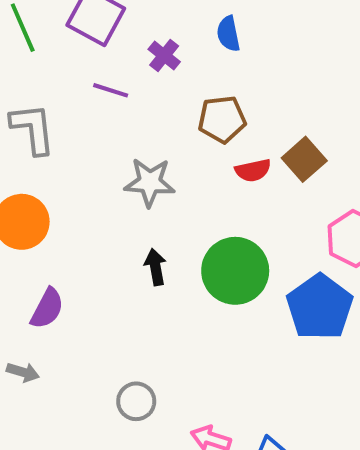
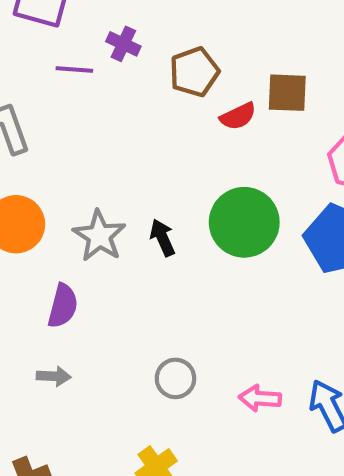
purple cross: (164, 55) -> (123, 44), moved
brown square: (304, 159) -> (287, 93), turned -33
gray star: (150, 182) -> (99, 236), moved, turned -30

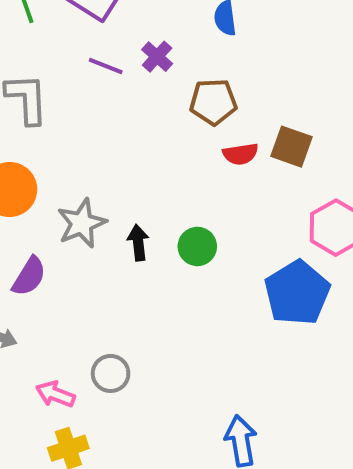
green circle: (244, 222) -> (197, 246), moved, size x0.6
pink arrow: (260, 398) -> (55, 394), moved

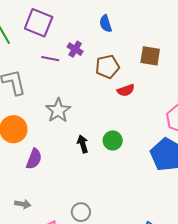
brown square: (291, 147) -> (150, 56), moved
gray star: (82, 223) -> (58, 110), moved
purple semicircle: (29, 276) -> (34, 159), moved

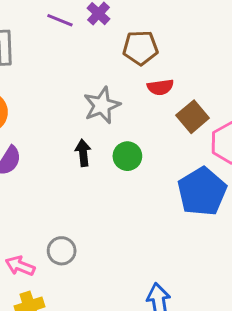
brown square: (150, 56) -> (193, 117), moved, turned 30
gray star: (58, 110) -> (102, 105), moved

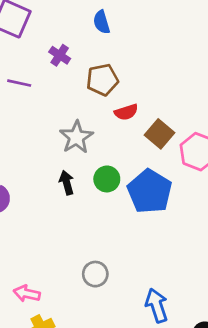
purple line: (60, 20) -> (19, 83), moved
blue pentagon: (202, 192) -> (150, 191), moved
gray circle: (62, 251) -> (95, 274), moved

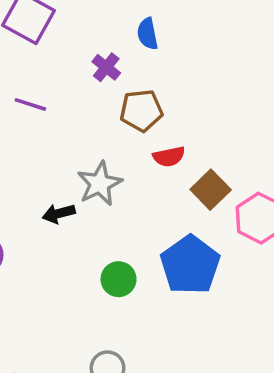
purple cross: (60, 55) -> (106, 67), moved
green circle: (107, 179) -> (119, 279), moved
black arrow: (67, 183) -> (59, 214), moved, turned -95

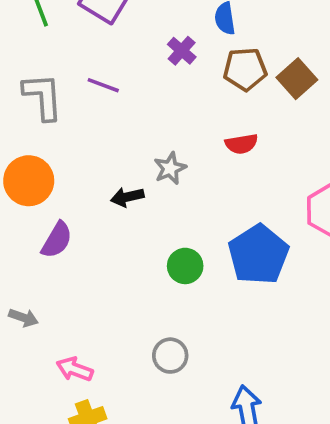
brown pentagon: (141, 111) -> (245, 69), moved
gray star: (100, 184) -> (170, 168), size x0.7
brown square: (211, 190) -> (297, 79), moved

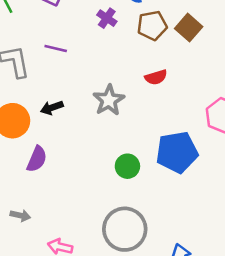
gray star: (170, 168) -> (109, 100), size x1.4
black arrow: (127, 197) -> (52, 108), moved
blue pentagon: (258, 255) -> (177, 152), turned 30
gray circle: (170, 356) -> (125, 229), size x1.8

